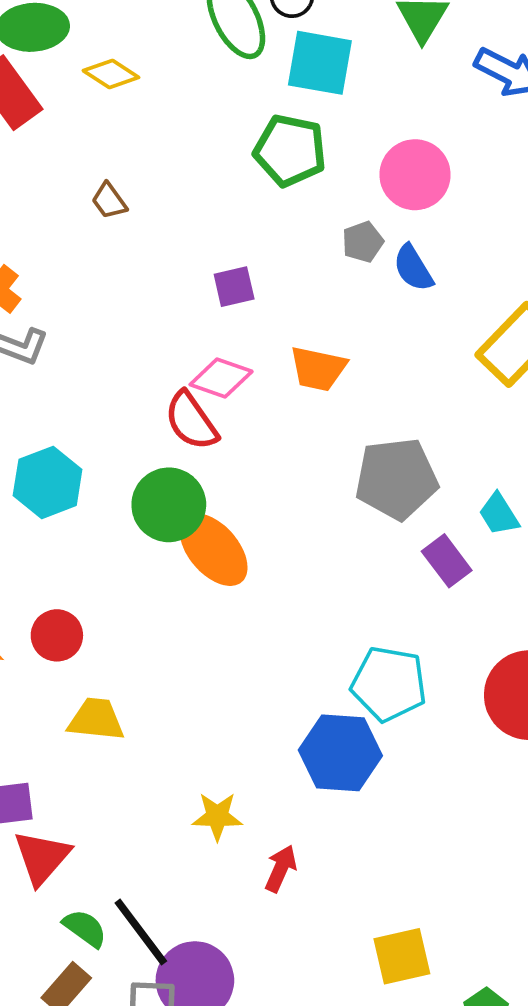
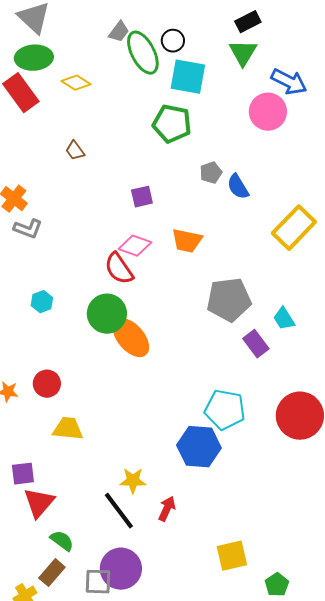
pink circle: (415, 175) -> (268, 112), moved
cyan hexagon: (48, 482) -> (42, 302), size x0.6
black line: (141, 932) -> (119, 511), moved

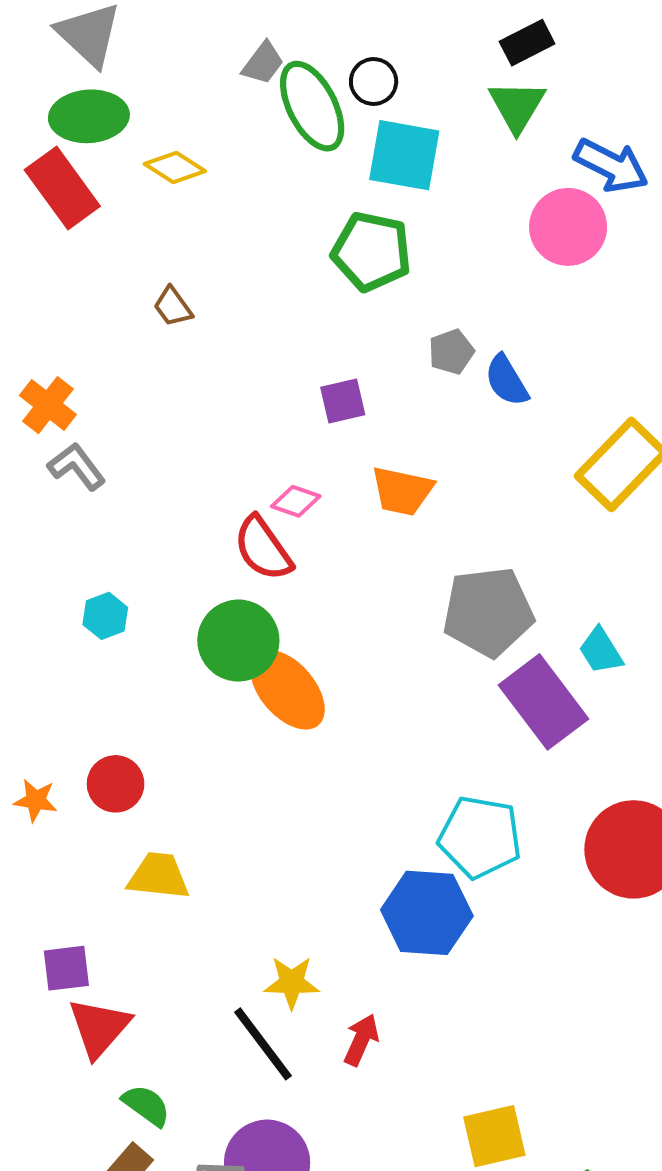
purple square: (142, 197) -> (343, 401), moved
gray L-shape: (28, 229) -> (77, 466), turned -148
pink diamond: (135, 246) -> (296, 501), size x0.7
purple rectangle: (256, 344) -> (543, 702), size x1.6

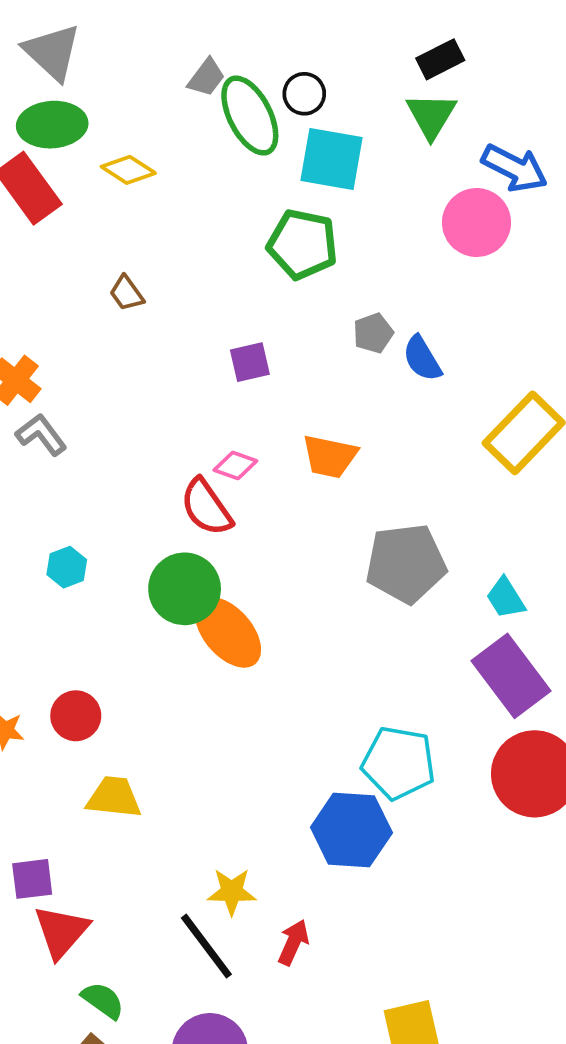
purple square: (343, 401) -> (250, 362), moved
purple rectangle: (543, 702) -> (511, 676), moved

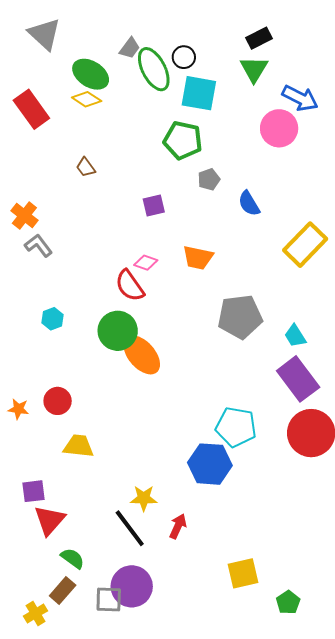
green ellipse: (52, 125) -> (91, 74), moved, turned 36
gray pentagon: (373, 333) -> (209, 179), moved

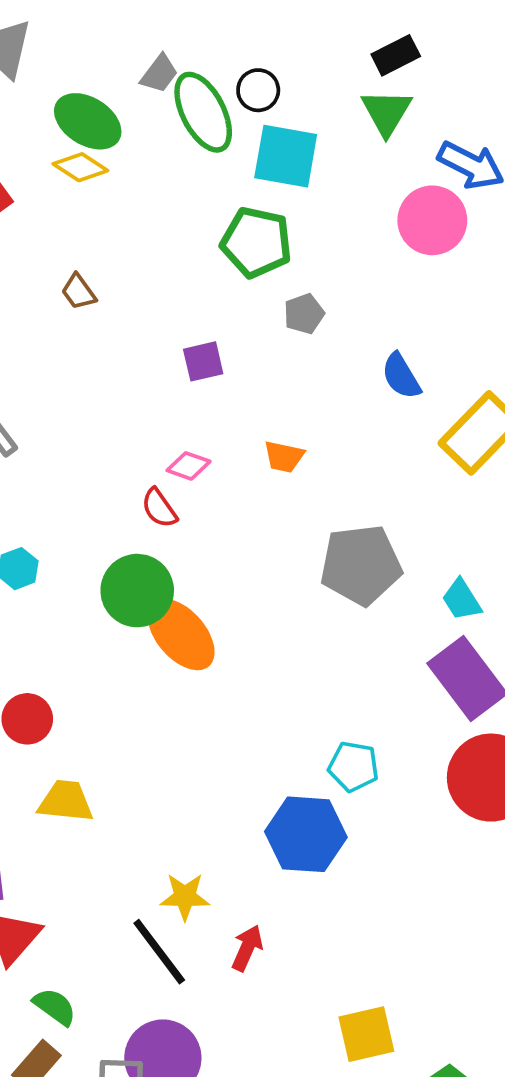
blue semicircle: (249, 203) -> (401, 376), moved
orange trapezoid: (198, 258) -> (284, 457), size x0.7
red semicircle: (130, 286) -> (159, 508), size x0.7
cyan pentagon: (236, 427) -> (353, 767), size x0.7

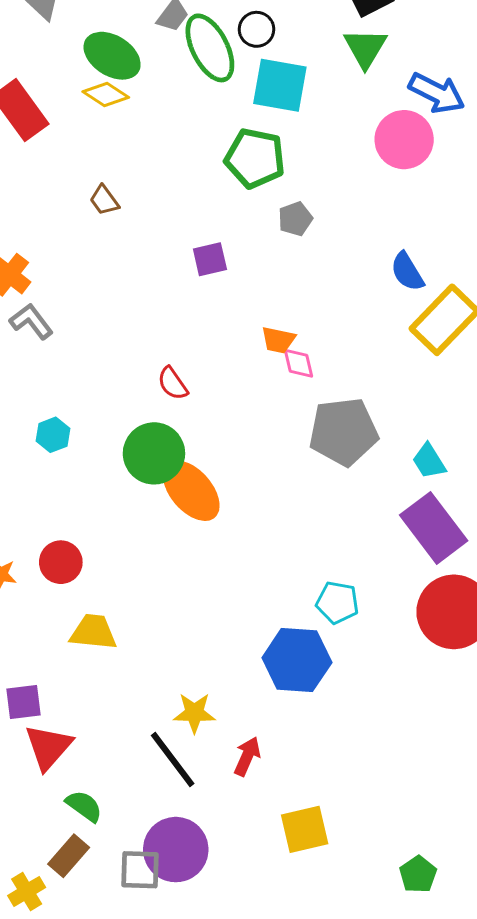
blue semicircle: (401, 376) -> (407, 272), moved
pink diamond: (189, 466) -> (298, 363), moved, turned 57
yellow square: (366, 1034) -> (305, 829), moved

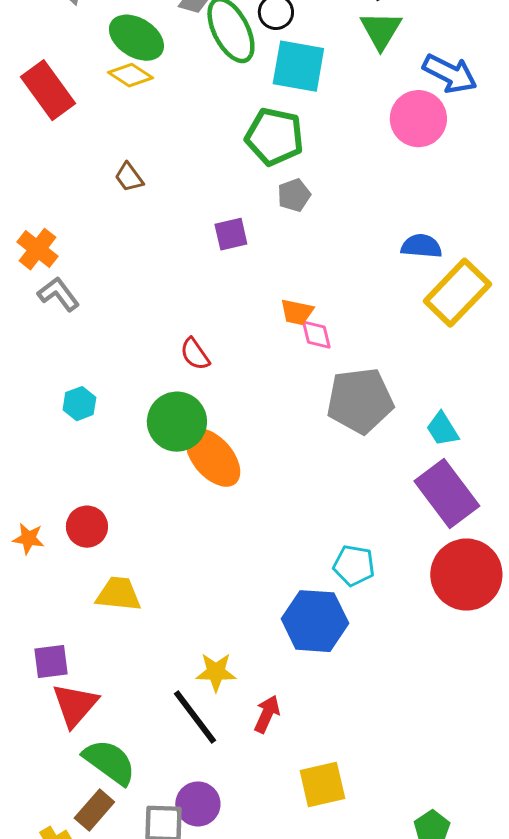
gray pentagon: (295, 219) -> (294, 195), moved
blue semicircle: (407, 272) -> (421, 246), turned 126
green semicircle: (84, 806) -> (109, 762), size x1.5
purple circle: (176, 850) -> (198, 804), size x0.7

